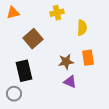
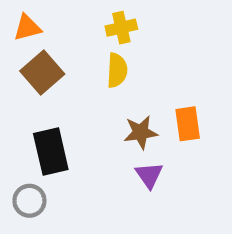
yellow semicircle: (82, 28) -> (117, 70), moved
brown square: (33, 39) -> (42, 73), moved
purple triangle: (70, 82) -> (149, 175), turned 32

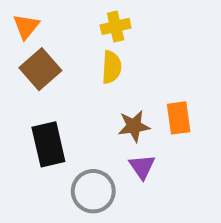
orange triangle: (27, 28) -> (26, 26), turned -36
gray circle: (29, 201) -> (93, 191), moved, size x1.4

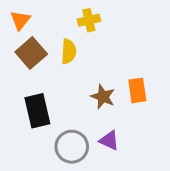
yellow semicircle: (112, 67) -> (69, 51), moved
brown star: (134, 126) -> (103, 97), turned 30
purple triangle: (142, 167) -> (109, 140), moved, turned -30

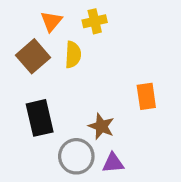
orange triangle: (20, 20) -> (51, 21), moved
brown star: (103, 97) -> (101, 126), moved
purple triangle: (109, 140) -> (113, 163), moved, turned -30

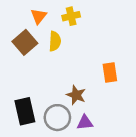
black rectangle: (40, 118) -> (25, 111), moved

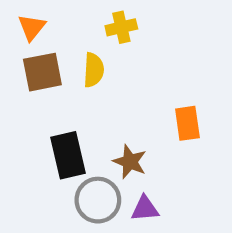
orange triangle: (39, 16) -> (32, 27), moved
brown square: (25, 42) -> (42, 72), turned 30
black rectangle: (25, 111) -> (68, 155), moved

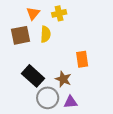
orange triangle: (32, 27) -> (33, 13), moved
orange rectangle: (187, 123) -> (82, 59), moved
black rectangle: (68, 155) -> (33, 76), turned -35

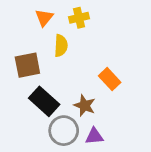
brown square: (21, 35) -> (27, 65), moved
orange rectangle: (82, 59) -> (110, 79), turned -35

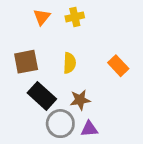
yellow semicircle: (61, 46) -> (70, 63), moved
orange rectangle: (110, 79) -> (118, 66), moved
brown star: (85, 106) -> (80, 100), turned -30

